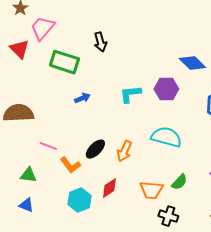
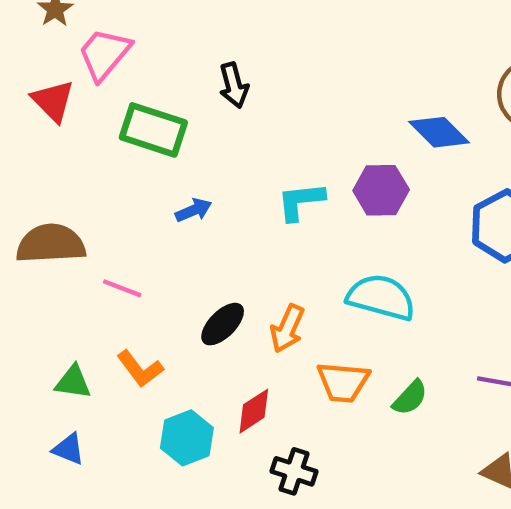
pink line: (48, 146) -> (122, 288), moved
orange L-shape: (70, 165) -> (140, 369), moved
orange trapezoid: (151, 190) -> (343, 382), moved
black cross: (168, 216) -> (294, 471), moved

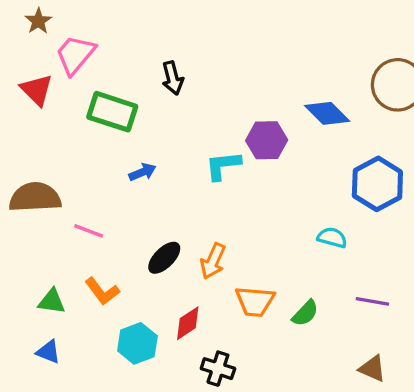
purple hexagon: (381, 190) -> (267, 140), moved
cyan semicircle: (381, 297) -> (332, 238), moved, size x0.6

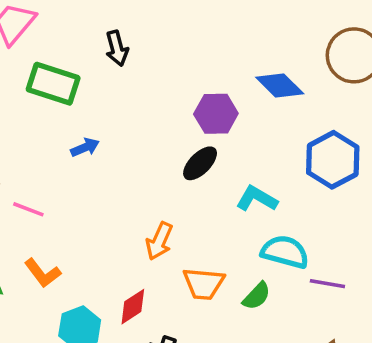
cyan L-shape: (223, 165) -> (257, 199), moved, turned 36
cyan semicircle: (332, 238) -> (285, 252), moved, size x1.5
black ellipse: (164, 258) -> (200, 163), moved

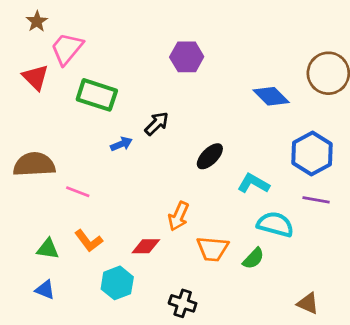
black arrow: (117, 48) -> (157, 124), moved, turned -120
purple hexagon: (216, 114) -> (187, 57), moved
purple line: (327, 284) -> (316, 200), moved
red diamond: (133, 307) -> (146, 246), moved, turned 32

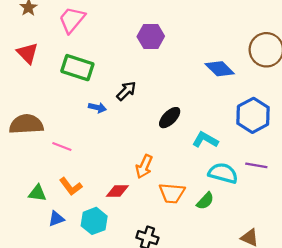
pink trapezoid: (67, 49) -> (72, 20), moved
blue arrow: (121, 144) -> (97, 108), turned 36
purple line: (316, 200) -> (256, 165), moved
blue triangle: (45, 290) -> (56, 219), moved, turned -42

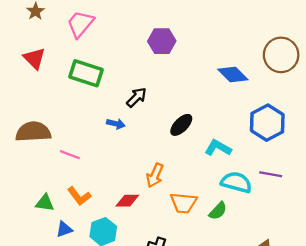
blue arrow: (97, 108) -> (116, 124), moved

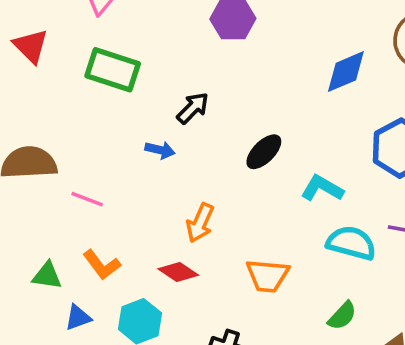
blue diamond: (233, 74) -> (346, 72), turned -68
orange arrow: (155, 175) -> (200, 223), moved
red diamond: (127, 201) -> (178, 272), turned 35
green semicircle: (218, 211) -> (342, 316), moved

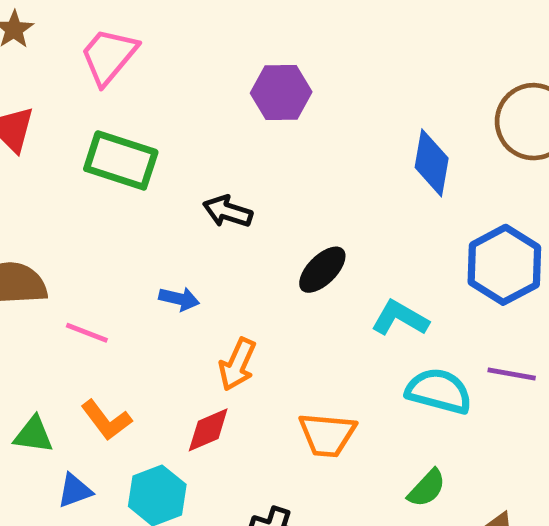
blue diamond: (346, 72) -> (432, 163), turned -57
black arrow: (193, 108) -> (228, 211), turned -117
blue arrow: (160, 150) -> (179, 299), moved
red diamond: (178, 272) -> (208, 430), turned -57

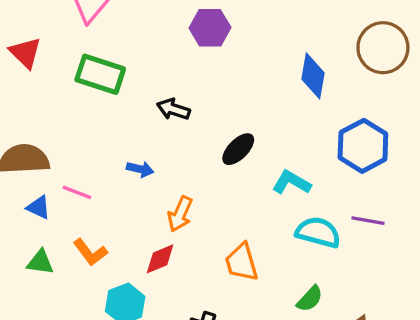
orange trapezoid: (327, 435) -> (242, 262), turned 69
blue triangle: (75, 491) -> (39, 207), moved, turned 45

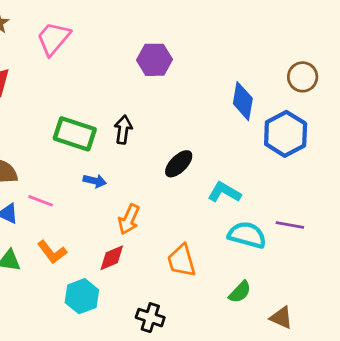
brown circle: (383, 48) -> (303, 77), size x0.7
green rectangle: (100, 74) -> (75, 134), moved
black arrow: (173, 109) -> (123, 130), turned 80
blue hexagon: (363, 146) -> (286, 134), moved

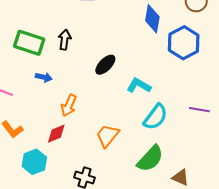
purple line: (290, 225) -> (199, 110), moved
cyan semicircle: (247, 235) -> (155, 117), turned 112
orange trapezoid: (182, 261) -> (107, 136), turned 55
green semicircle: (240, 292) -> (150, 159), size x1.6

